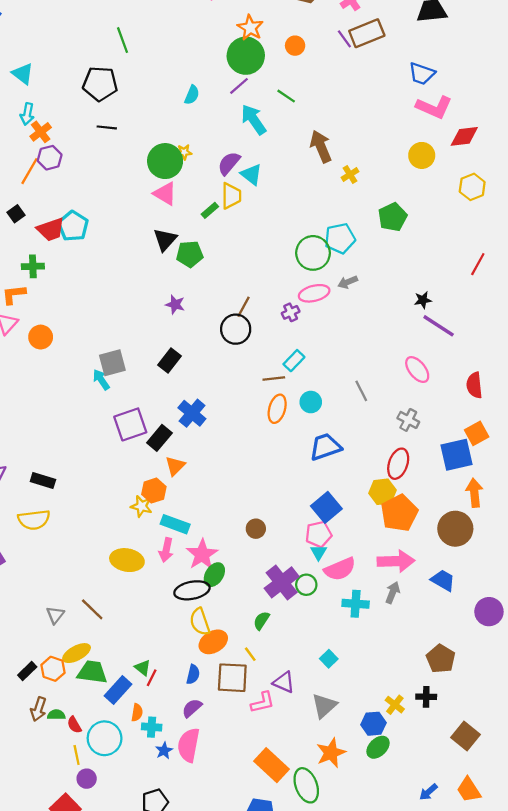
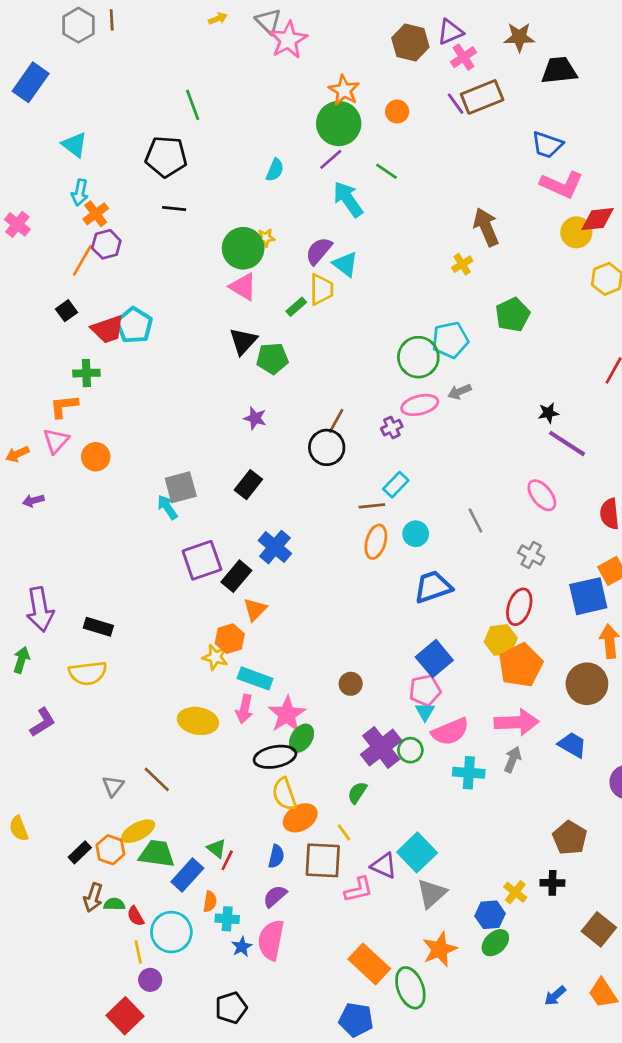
brown arrow: (321, 146) -> (486, 227), moved
yellow circle: (422, 155) -> (576, 232), moved
cyan square: (329, 659) -> (417, 852), moved, size x1.8

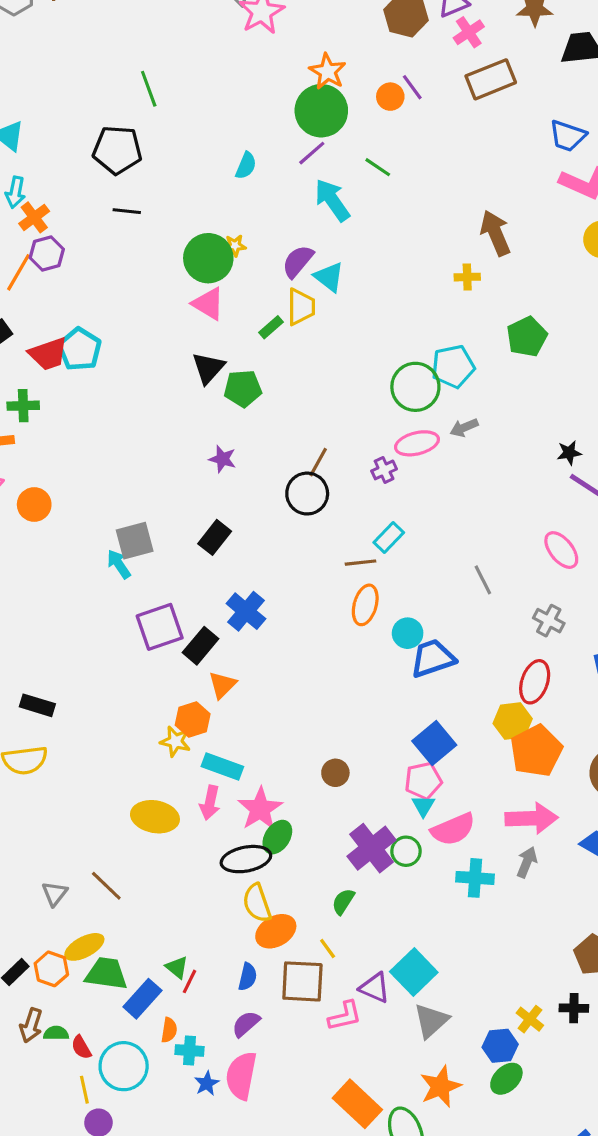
purple line: (456, 104) -> (412, 87), moved
yellow cross: (462, 264) -> (467, 277), turned 30
cyan circle: (416, 534) -> (408, 633), moved

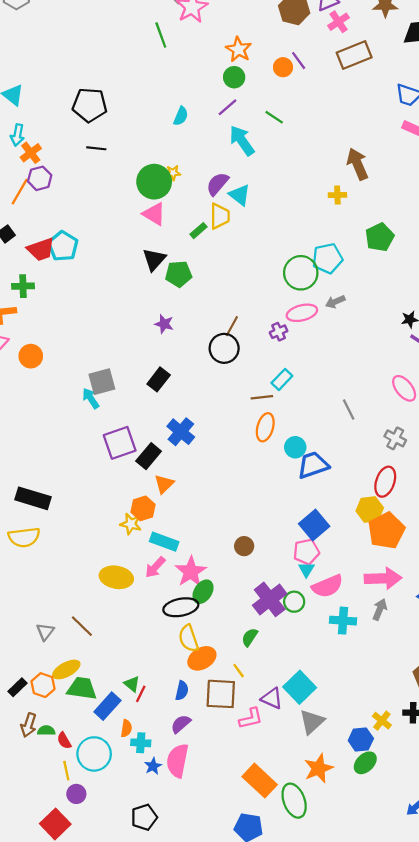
green line: (149, 89) -> (161, 35), moved
green circle: (321, 111) -> (234, 77), size x0.6
black rectangle: (37, 705) -> (33, 498), size x1.4
pink arrow: (210, 803) -> (155, 567), turned 30

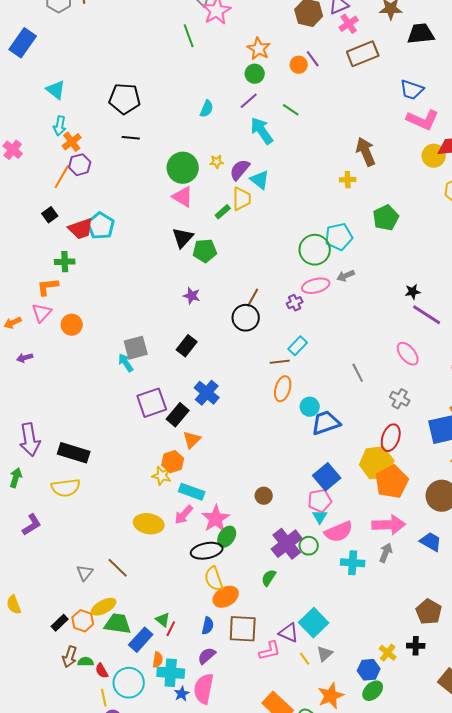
yellow star: (173, 173) -> (217, 162), moved
yellow hexagon: (370, 509) -> (377, 463), size x1.4
yellow line: (239, 671) -> (305, 659), moved
gray triangle: (312, 722) -> (325, 654), size x0.7
cyan cross: (141, 743) -> (171, 673), size x1.5

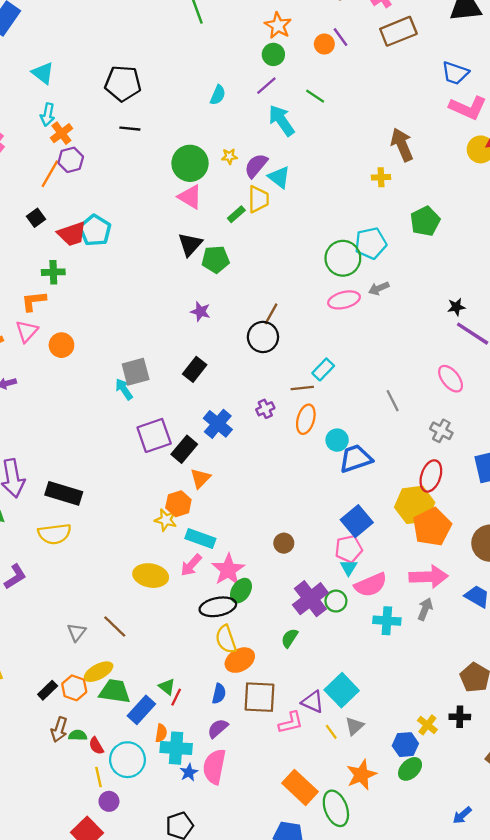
purple cross: (295, 303) -> (265, 409), moved

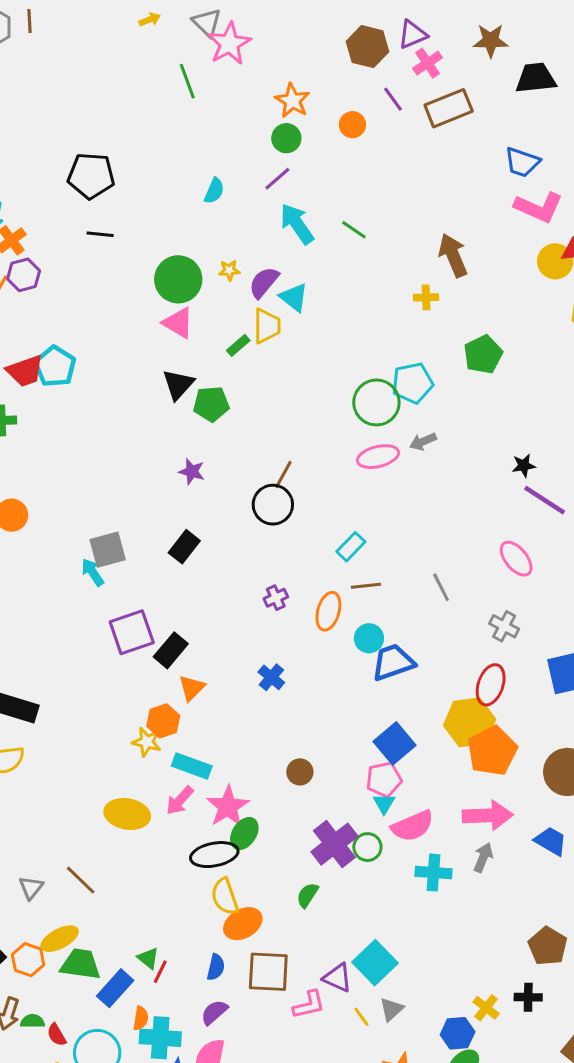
purple line: (341, 37) -> (393, 99), moved
green line: (315, 96) -> (354, 230), moved
brown line: (302, 388) -> (366, 586), moved
blue cross: (218, 424) -> (271, 677), moved, size x0.7

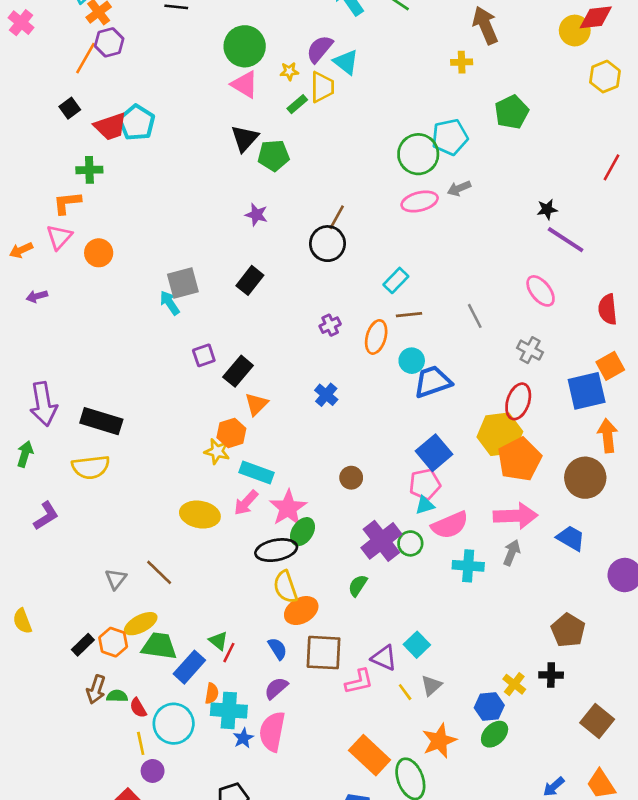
yellow star: (229, 270) -> (289, 71), moved
purple square: (132, 632) -> (204, 355), size x0.6
cyan triangle: (384, 803) -> (425, 505), turned 42
cyan square: (375, 963) -> (417, 645), size x0.7
blue semicircle: (216, 967) -> (278, 649), turned -45

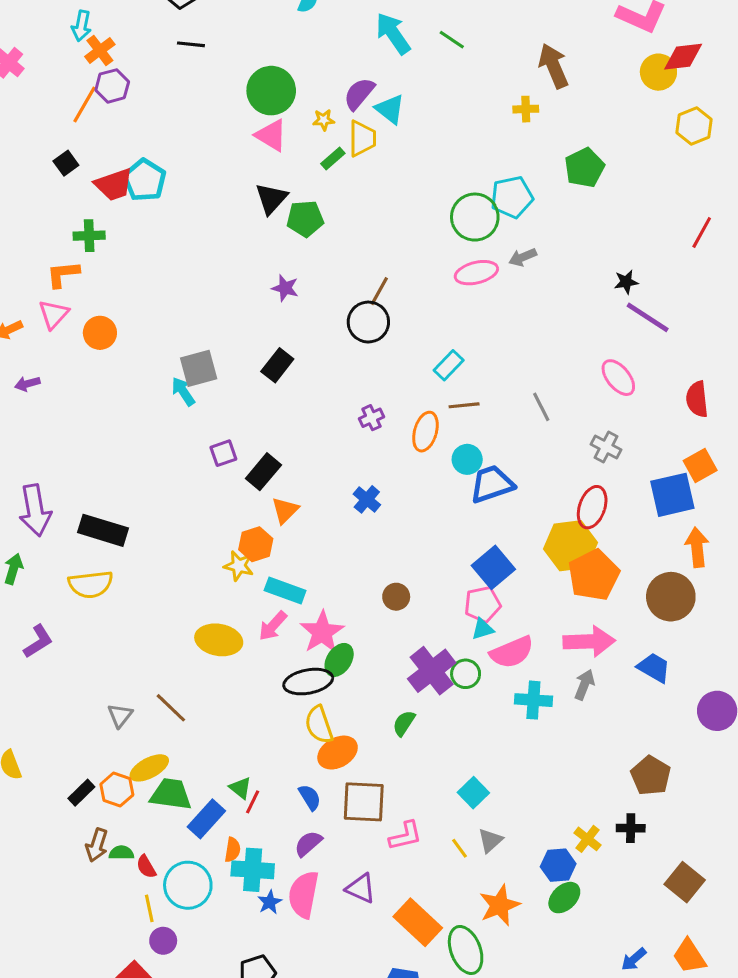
purple triangle: (384, 658) -> (361, 888), moved

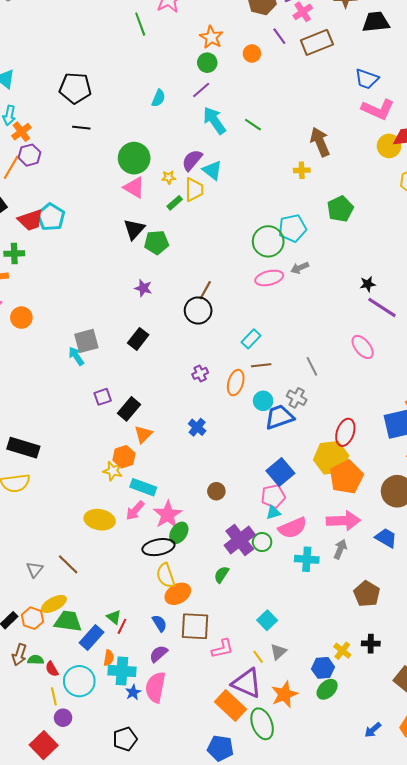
gray cross: (606, 447) -> (297, 398), moved
brown pentagon: (651, 776) -> (367, 594), moved
purple triangle: (361, 888) -> (247, 683), moved, size x1.5

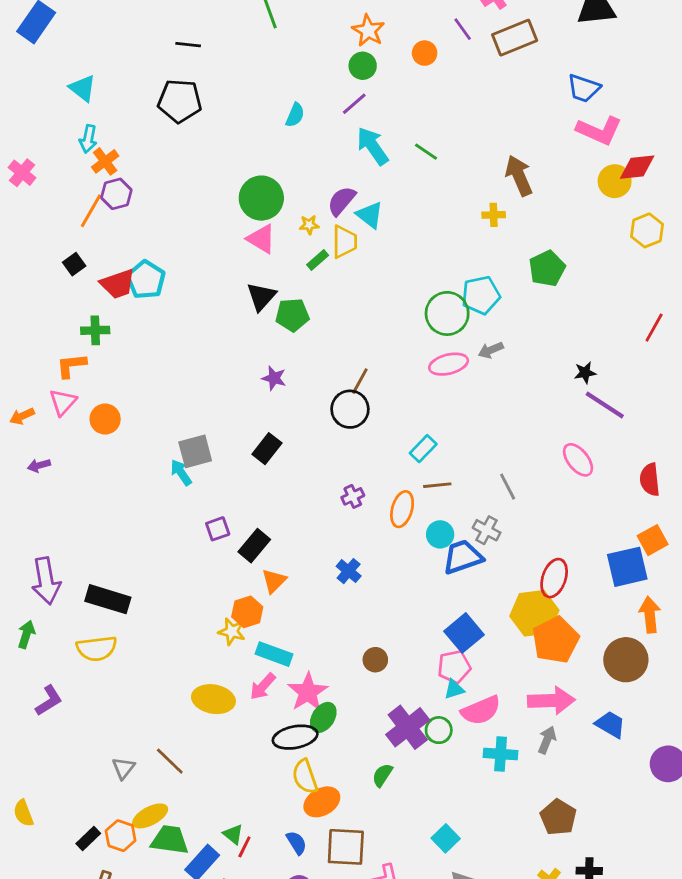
black line: (81, 128) -> (188, 45), moved
brown pentagon: (367, 594) -> (558, 817), moved

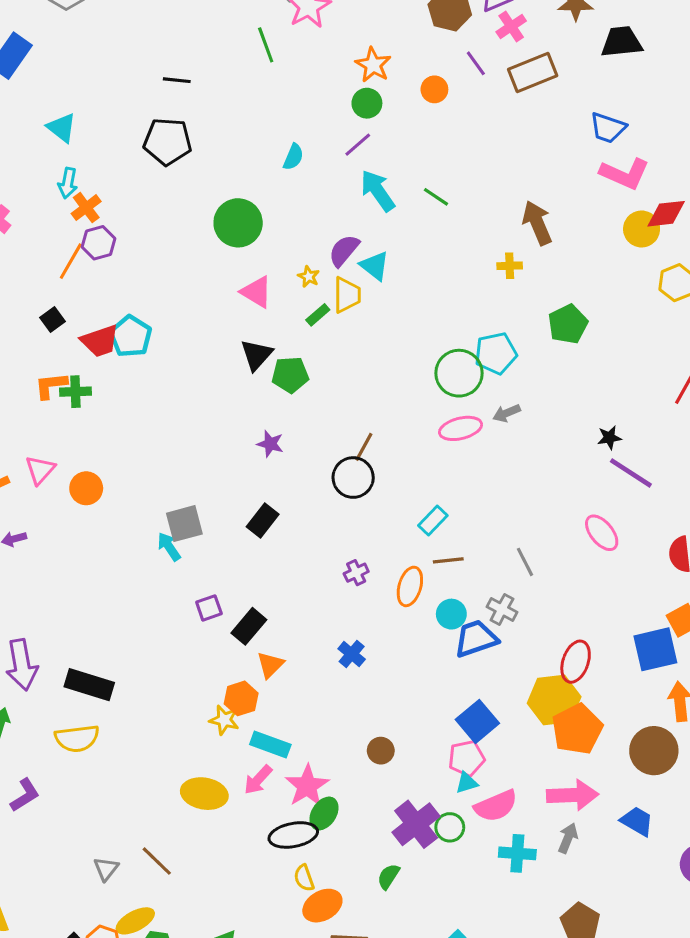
green circle: (261, 198) -> (238, 223), moved
yellow star: (309, 225) -> (309, 277), turned 30
orange L-shape: (71, 366) -> (51, 385), moved
yellow semicircle: (305, 777) -> (304, 878), size x0.7

